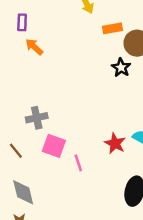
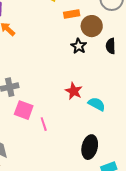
red star: (115, 143) -> (74, 91), moved

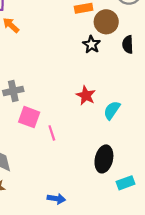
cyan semicircle: (97, 104) -> (112, 110), turned -84

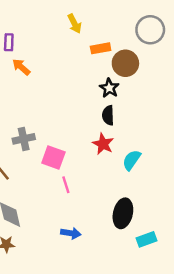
black semicircle: (128, 44) -> (108, 115), moved
pink square: (29, 117) -> (53, 158), moved
blue arrow: (56, 199) -> (71, 233), moved

